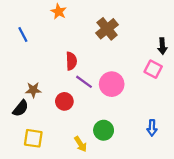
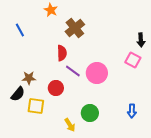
brown cross: (107, 29) -> (75, 28), moved
yellow square: (33, 138) -> (36, 106), moved

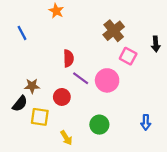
brown cross: (75, 28) -> (114, 31), moved
pink square: (133, 60) -> (128, 56), moved
yellow arrow: (70, 125) -> (66, 138), moved

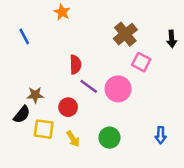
black arrow: (156, 44) -> (172, 39), moved
yellow arrow: (66, 138) -> (73, 139), moved

